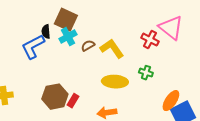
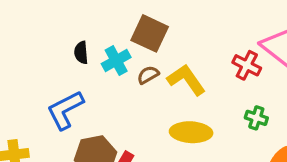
brown square: (66, 20) -> (150, 33), moved
blue L-shape: (33, 47) -> (65, 110), moved
green cross: (146, 73) -> (256, 118), moved

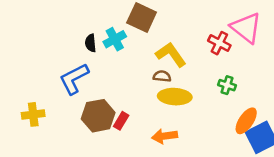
black semicircle: (81, 53) -> (91, 43), moved
brown semicircle: (148, 75) -> (162, 76), moved, turned 36

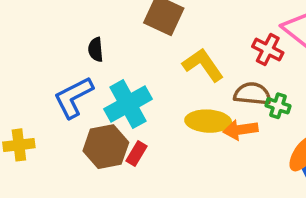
cyan cross: (115, 39) -> (128, 104), moved, size x1.5
brown semicircle: (162, 76) -> (252, 94), moved, size x1.5
orange arrow: (165, 136) -> (240, 130), moved

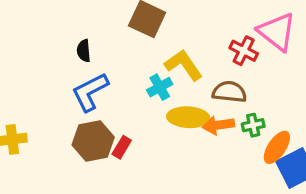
blue L-shape: (73, 97) -> (90, 92), moved
cyan cross: (128, 104) -> (160, 87), moved, size x0.6
green cross: (278, 106) -> (253, 125), moved, turned -30

